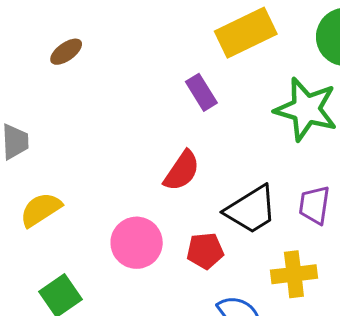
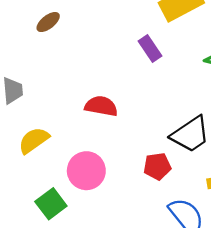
red semicircle: (182, 171) -> (101, 106), moved, turned -112
pink circle: (137, 243) -> (86, 171), moved

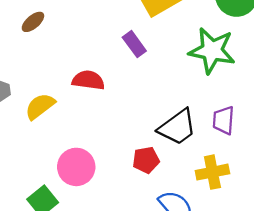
red semicircle: (101, 106) -> (88, 80), moved
yellow semicircle: (34, 140) -> (40, 106), moved

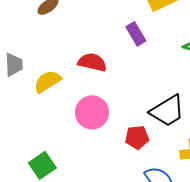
pink circle: (76, 167) -> (92, 112), moved

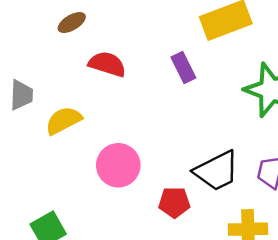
red semicircle: (92, 62) -> (107, 64), moved

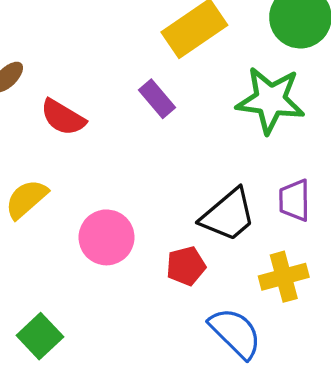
red semicircle: (107, 64) -> (63, 117), turned -153

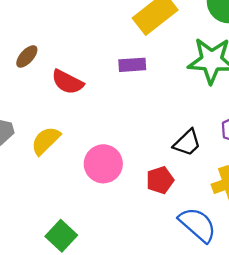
purple rectangle: (157, 99) -> (132, 65), turned -50
black trapezoid: (228, 215) -> (187, 143), size x0.7

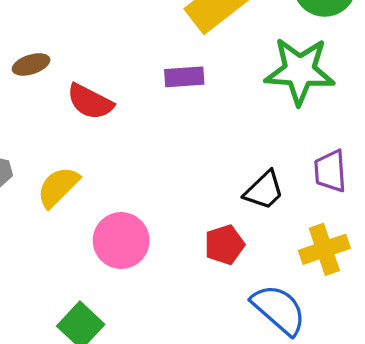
brown ellipse: (27, 56) -> (31, 64), turned 30
pink circle: (103, 164) -> (121, 241), moved

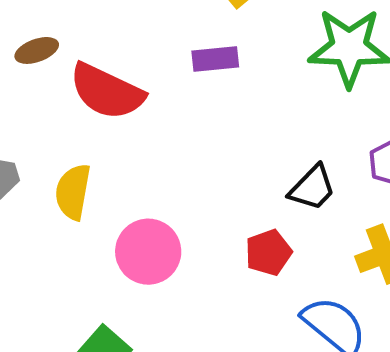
red semicircle: (90, 102) -> (107, 92), size x1.4
yellow semicircle: (58, 187) -> (73, 192), turned -33

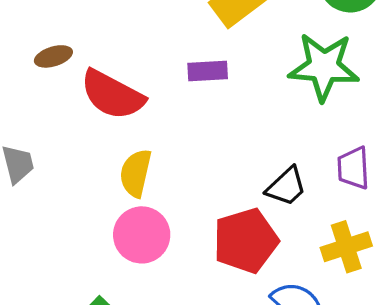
yellow semicircle: (73, 192) -> (136, 173), moved
red pentagon: (268, 253) -> (246, 241), size x1.6

